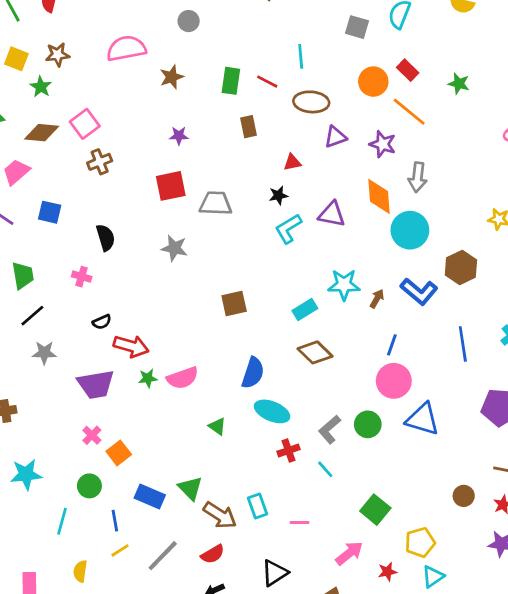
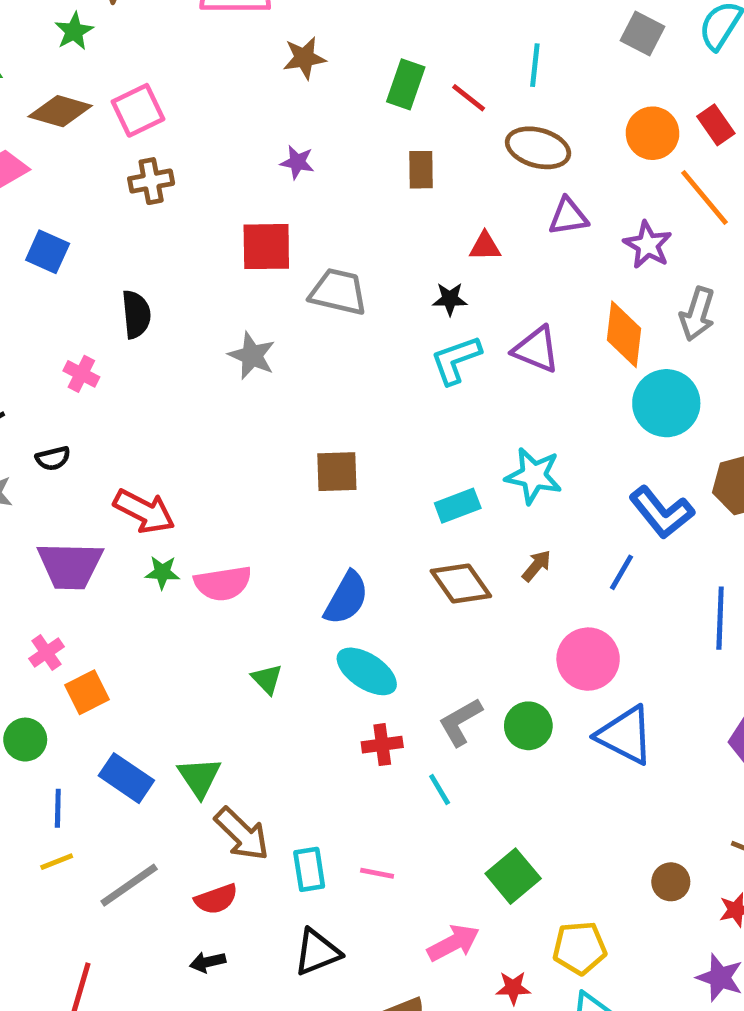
brown arrow: (377, 299) -> (537, 566), moved
black semicircle: (102, 322) -> (53, 458), moved
blue line: (392, 345) -> (621, 572), moved
cyan rectangle: (258, 506) -> (309, 869), moved

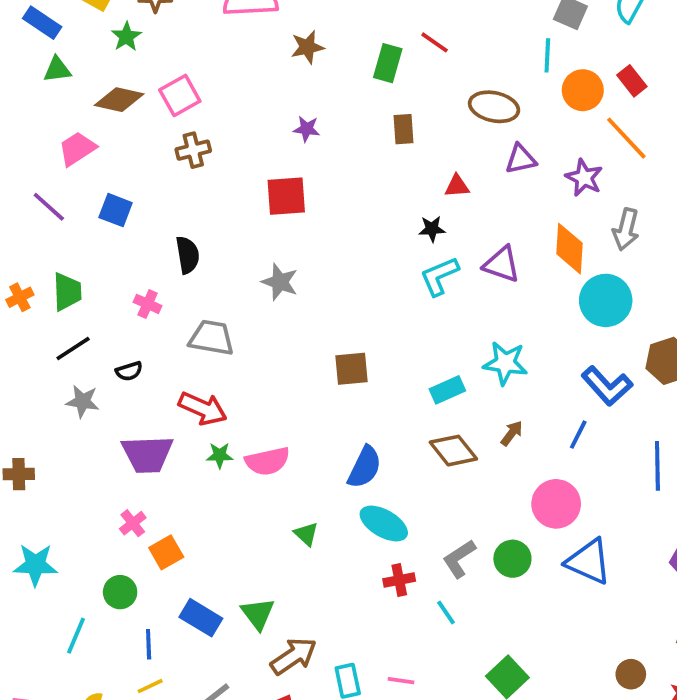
cyan line: (535, 65) -> (547, 55), moved
red line: (469, 98) -> (435, 42), moved
gray trapezoid: (338, 292) -> (212, 338), moved
brown arrow: (242, 834) -> (294, 656), turned -75

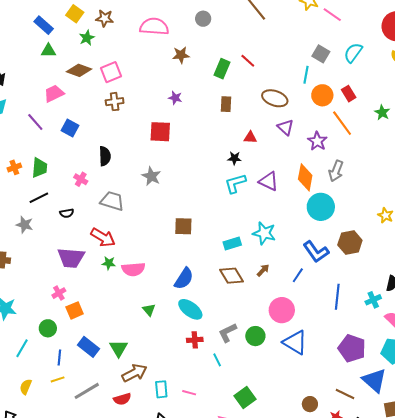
purple triangle: (521, 159) -> (285, 127), turned 48
gray star: (83, 401) -> (25, 225), moved

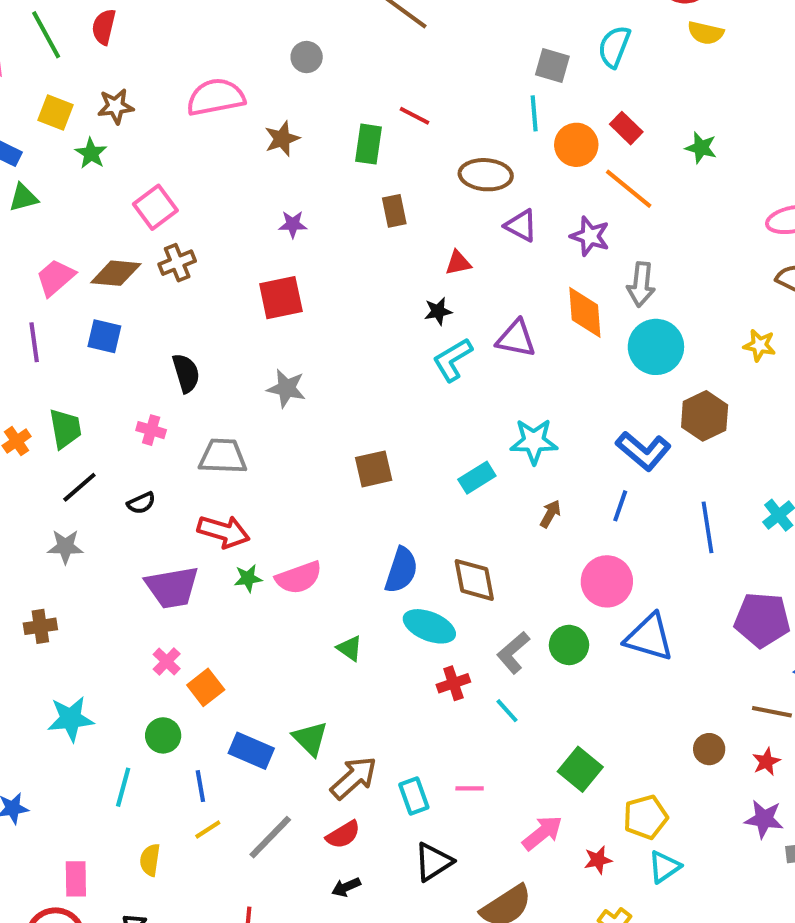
brown diamond: (79, 70) -> (116, 273), moved
purple line: (35, 122) -> (34, 342), turned 48
cyan circle: (321, 207) -> (656, 347), moved
brown diamond: (231, 276) -> (474, 580), moved, turned 35

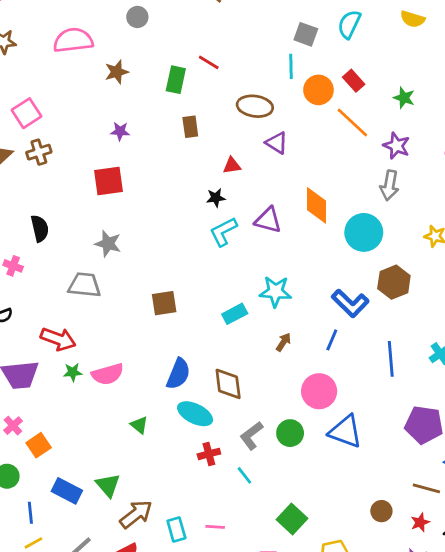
purple star: (590, 236) -> (396, 146), moved
gray arrow: (641, 284) -> (389, 185), moved
gray trapezoid: (223, 456) -> (85, 285), moved

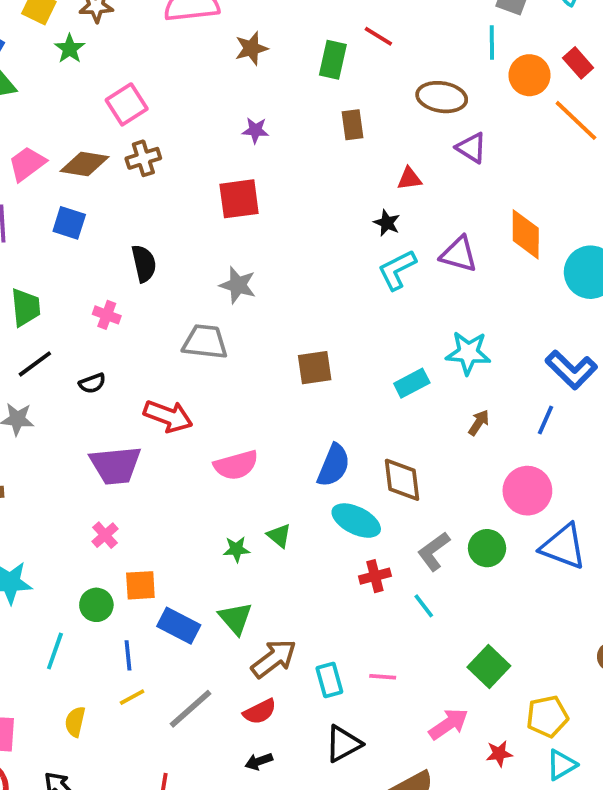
black star: (216, 198) -> (387, 223), turned 30
green star: (73, 372) -> (236, 549), moved
orange square: (39, 445) -> (140, 585), moved, turned 30

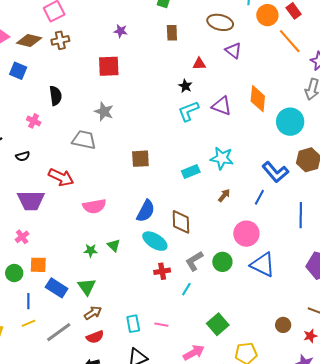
cyan line: (424, 606) -> (186, 289), turned 64
brown arrow: (274, 659) -> (93, 313), moved, size x0.7

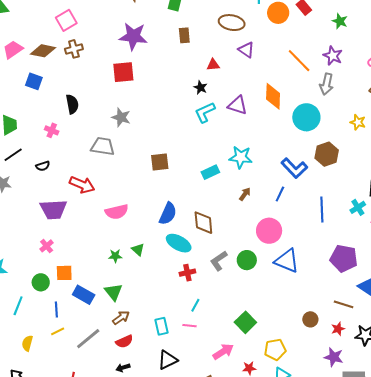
purple star: (121, 31) -> (133, 36), size x2.0
orange line: (290, 41) -> (299, 61), moved
cyan line: (186, 289) -> (195, 305), moved

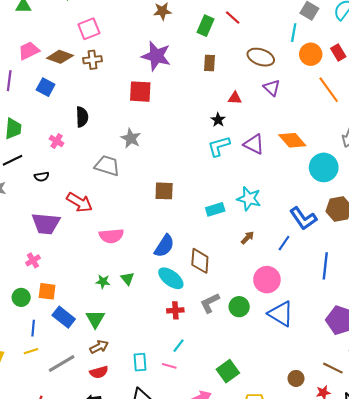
orange line: (299, 61) -> (329, 90), moved
orange diamond: (273, 96) -> (292, 140), turned -52

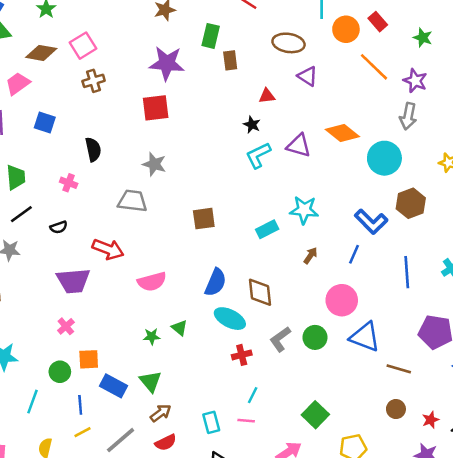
green rectangle: (205, 26) -> (211, 36), moved
brown diamond: (60, 57) -> (41, 53), moved
brown line: (333, 368) -> (399, 369), moved

